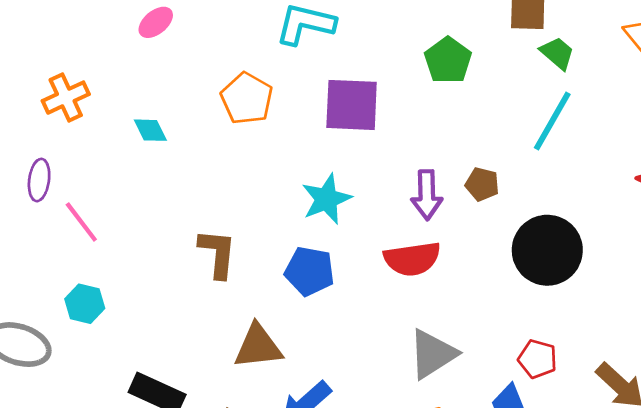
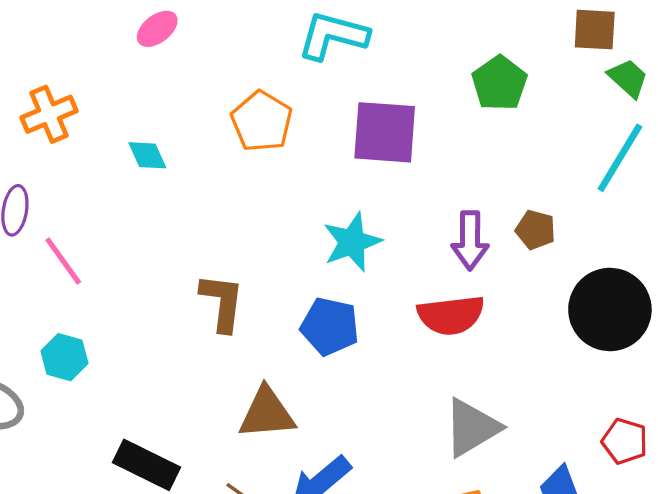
red pentagon: (538, 359) -> (625, 441), moved

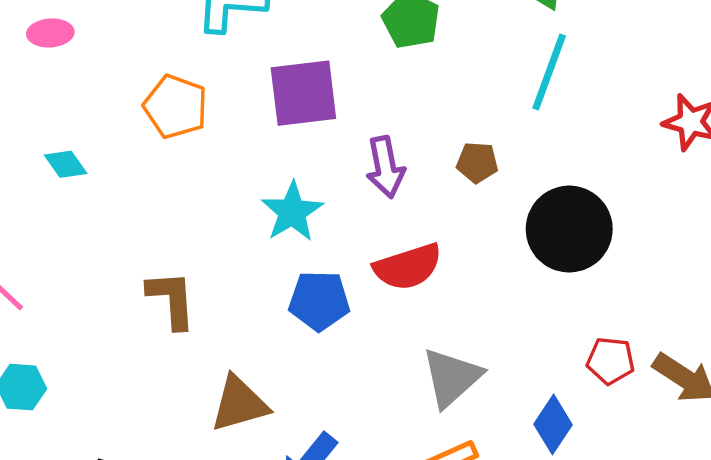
pink ellipse: (157, 29) -> (50, 33), turned 45
purple arrow: (470, 241) -> (385, 167), moved
blue pentagon: (330, 326) -> (319, 301), moved

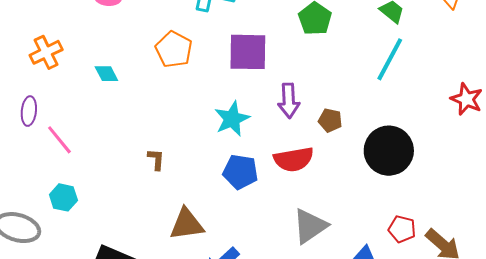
brown pentagon: (477, 162) -> (330, 120), moved
brown L-shape: (172, 300) -> (156, 159), size x0.6

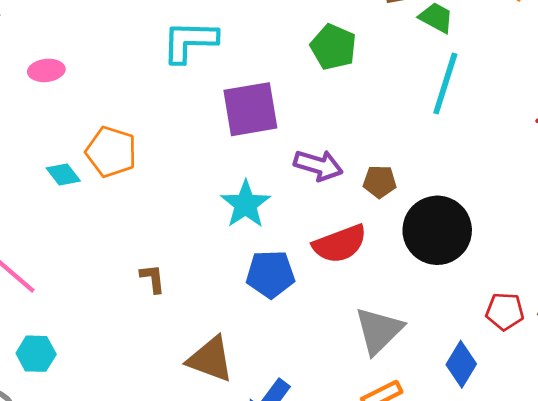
orange pentagon: (174, 49) -> (111, 152), moved
purple arrow: (289, 101) -> (318, 165), turned -60
black circle: (389, 151) -> (437, 230), moved
brown triangle: (187, 224) -> (210, 359), turned 39

